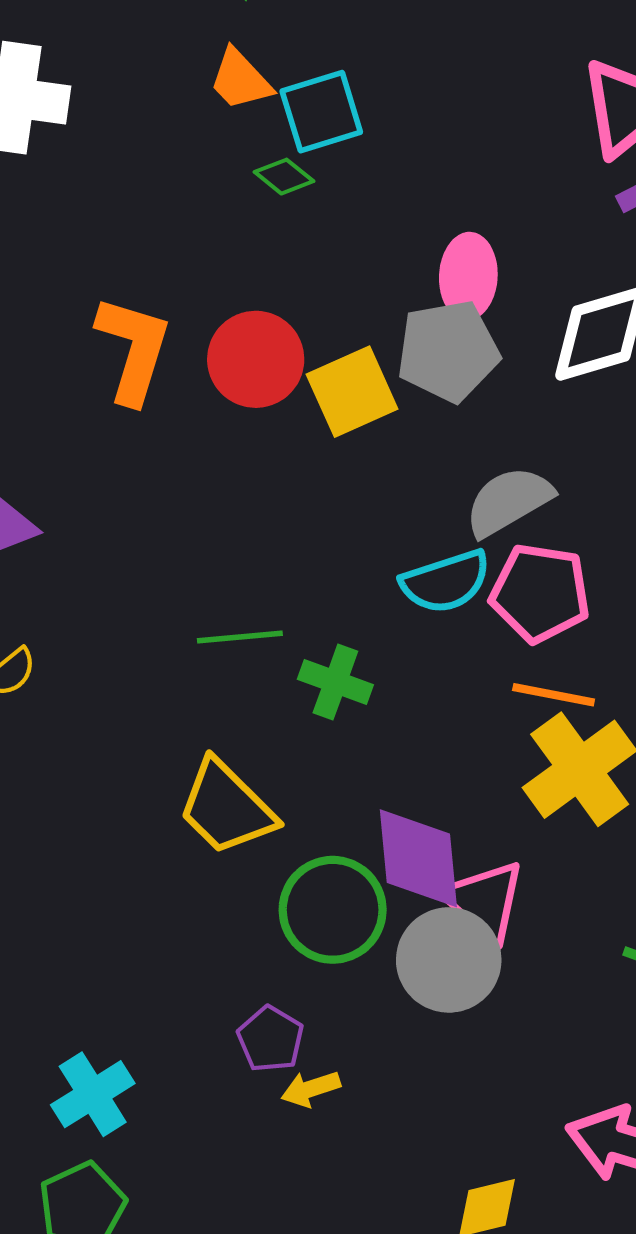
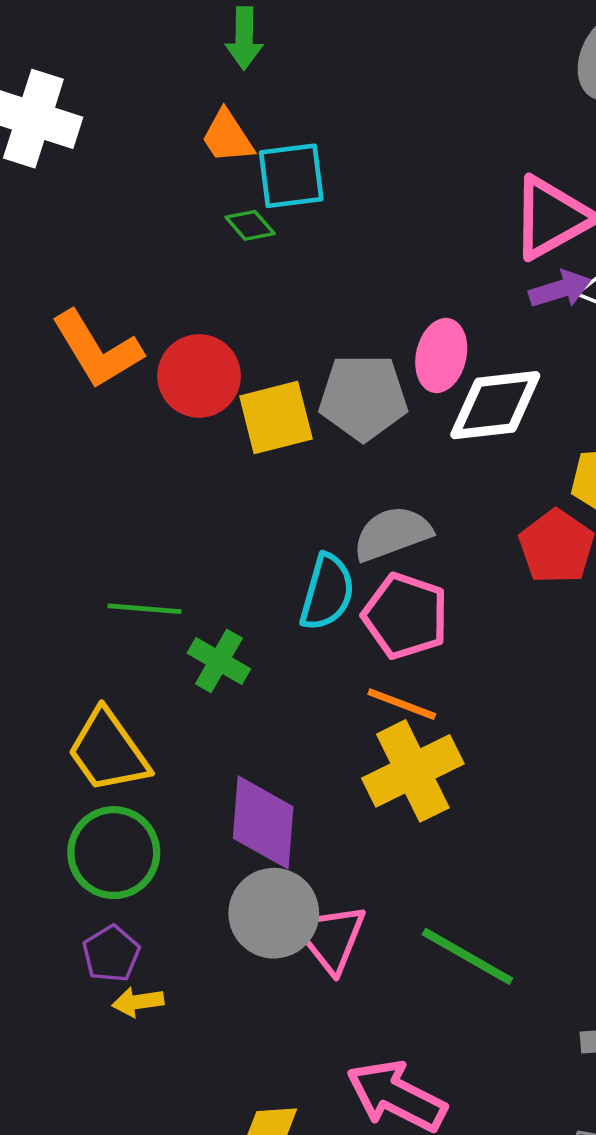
pink ellipse: (468, 276) -> (441, 355), moved
orange L-shape: (133, 349) -> (97, 349), turned 122
cyan semicircle: (446, 582) -> (327, 592), turned -66
pink triangle: (484, 901) -> (331, 938), moved
green circle: (333, 910) -> (114, 853), moved

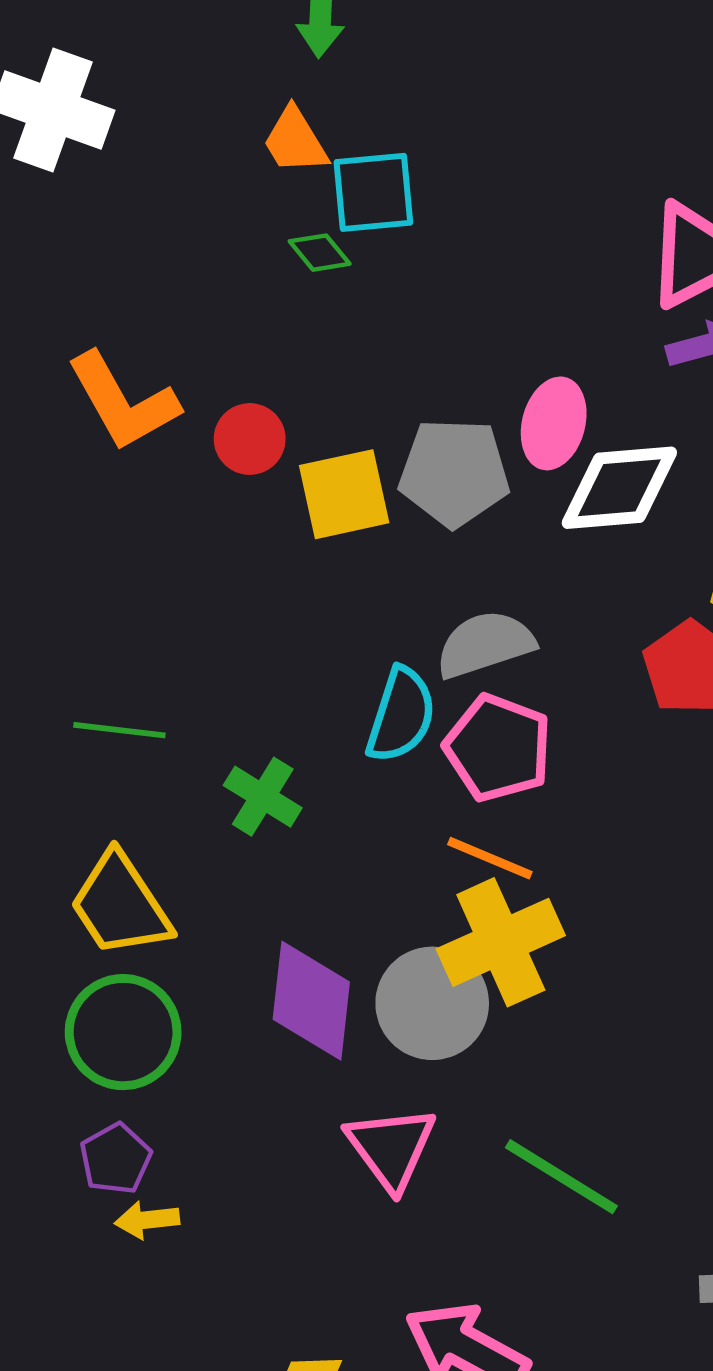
red circle: (199, 376) -> (250, 439), size x0.7
green line: (145, 609) -> (119, 730), moved
gray circle: (274, 913) -> (432, 1003), moved

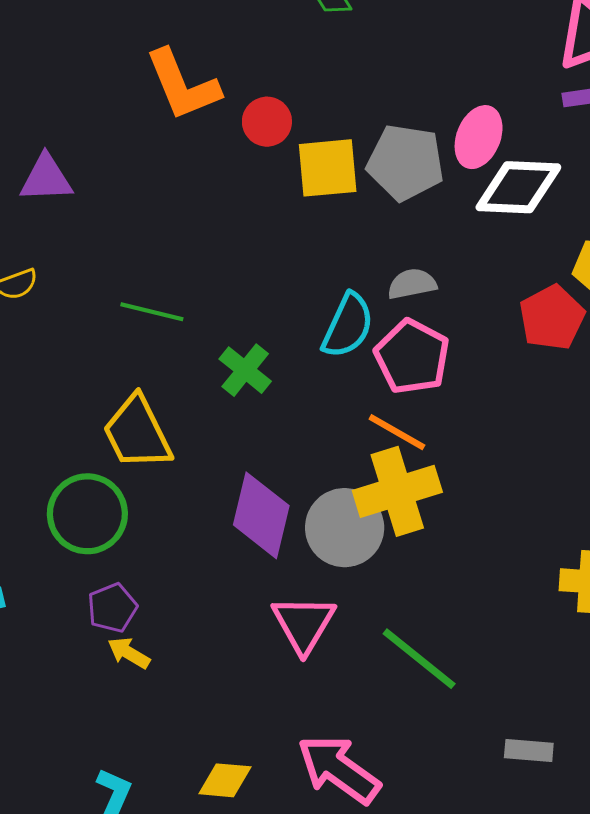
gray semicircle: (485, 644) -> (412, 284), size x0.7
green circle: (123, 1032) -> (87, 514), moved
yellow arrow: (147, 1220) -> (129, 653), turned 30

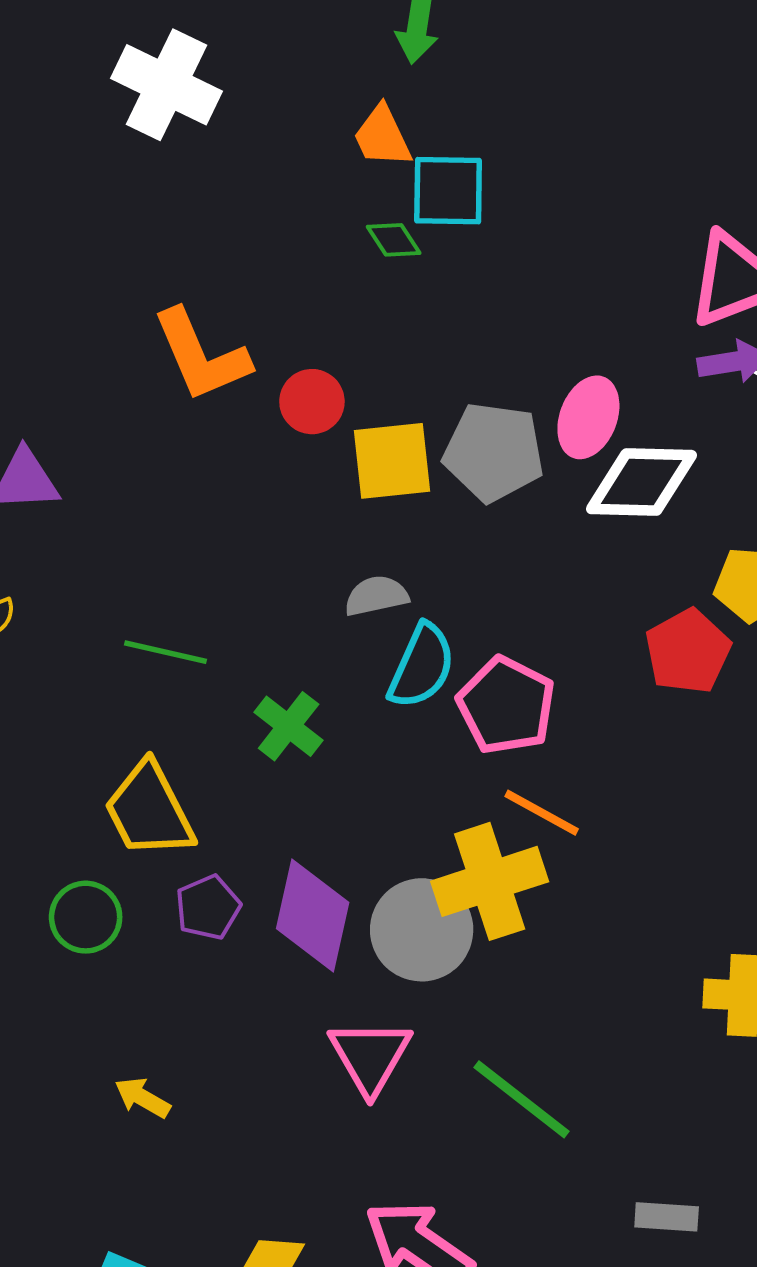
gray semicircle: (412, 284) -> (376, 596), moved
orange line: (397, 432) -> (542, 813), moved
green circle: (87, 514) -> (86, 917), size x0.7
purple pentagon: (112, 608) -> (208, 907), moved

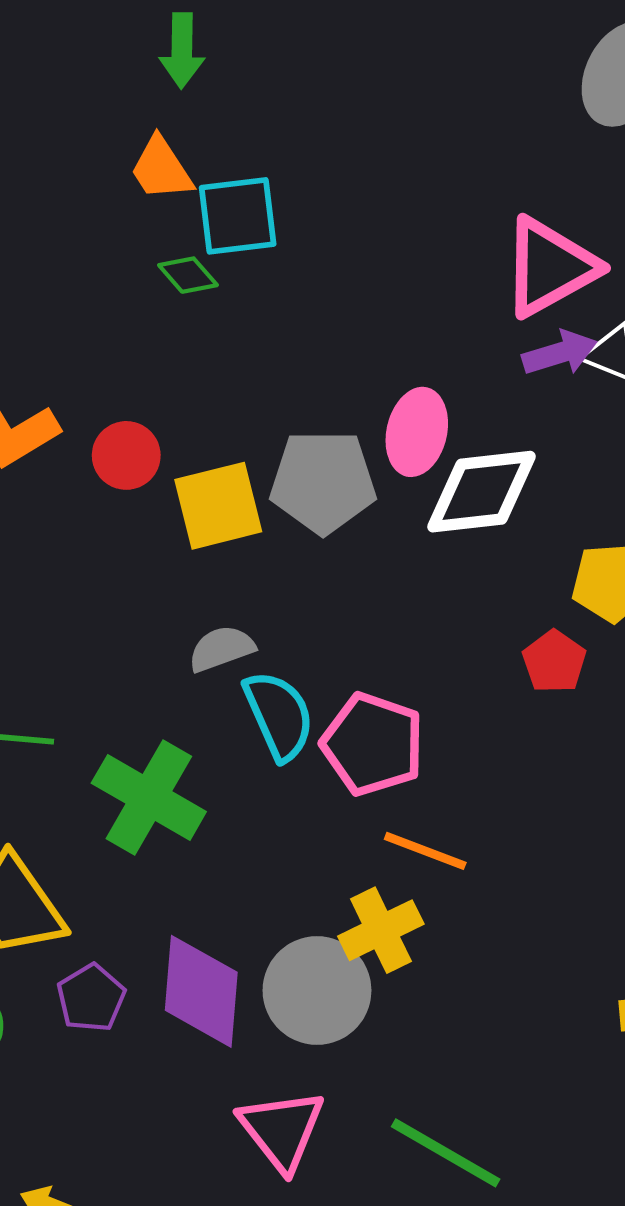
red pentagon: (688, 651) -> (554, 662), size x0.7
cyan semicircle: (422, 666) -> (279, 715), turned -40
green cross: (289, 726) -> (149, 797), size x1.5
yellow cross: (490, 881) -> (381, 930), size x0.7

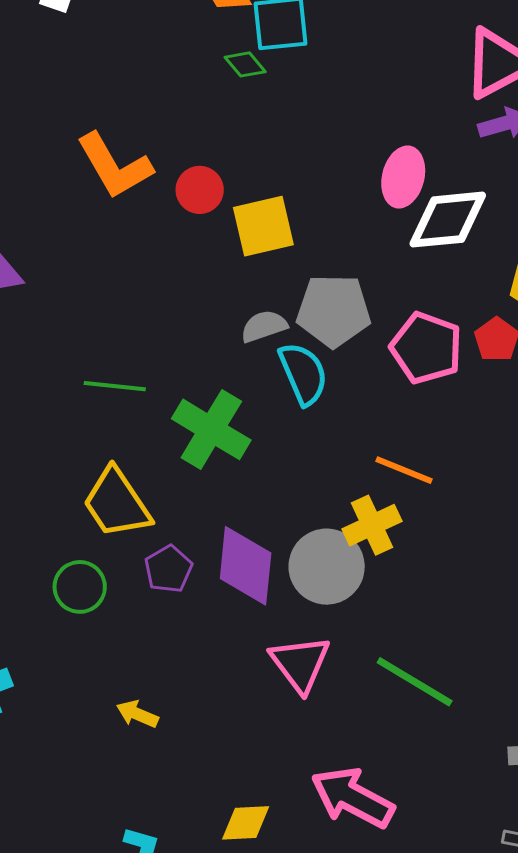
gray pentagon: (323, 482) -> (334, 311), moved
pink pentagon: (373, 744) -> (426, 348), moved

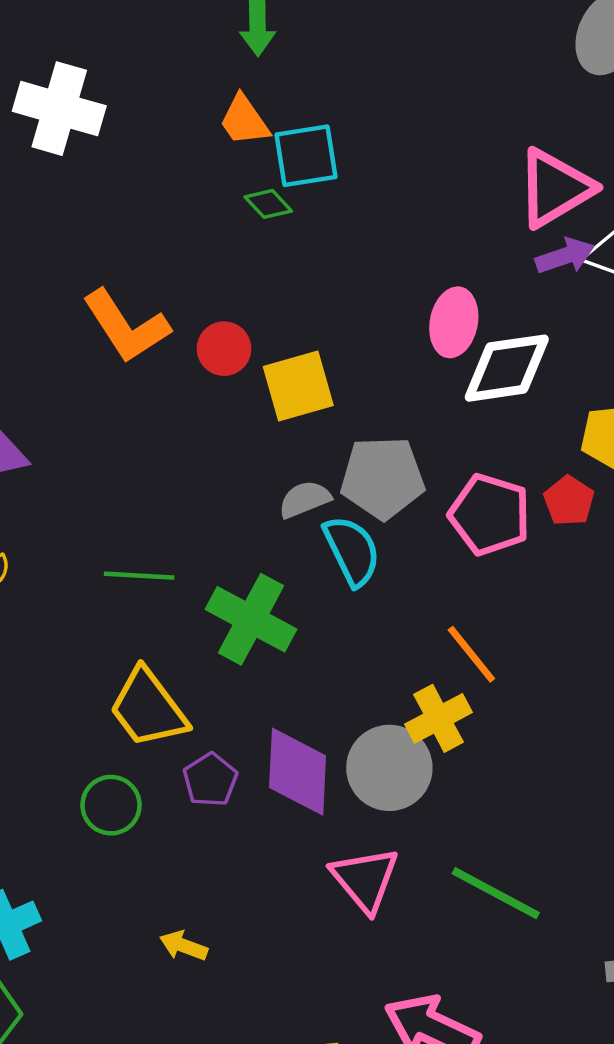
orange line: (404, 470) -> (471, 654), turned 32

